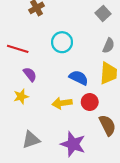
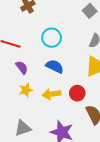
blue semicircle: (79, 78) -> (55, 66), moved
yellow star: (21, 96) -> (26, 90), moved

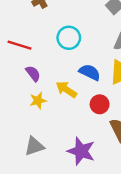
blue semicircle: (55, 66) -> (90, 72), moved
yellow arrow: (52, 94) -> (66, 90), moved, turned 42

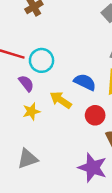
cyan circle: (69, 38) -> (42, 60), moved
purple star: (81, 151) -> (93, 168), moved

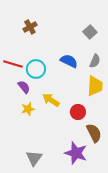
blue semicircle: (85, 82) -> (69, 61), moved
gray triangle: (27, 159) -> (34, 158), moved, turned -36

